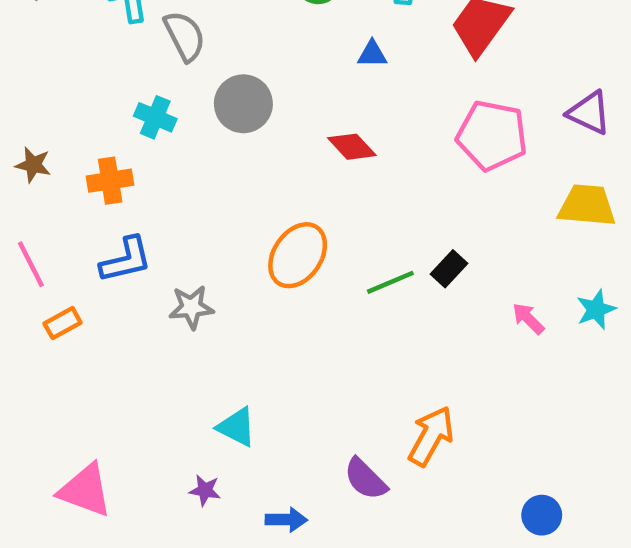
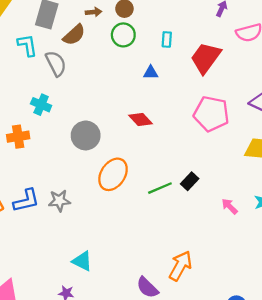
gray circle: (243, 104) -> (86, 135), moved
blue L-shape: (126, 260) -> (26, 201), moved

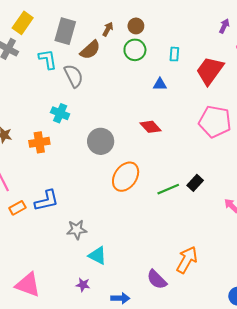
brown arrow: (94, 12) -> (108, 29), turned -56
gray star: (59, 201) -> (77, 230), moved

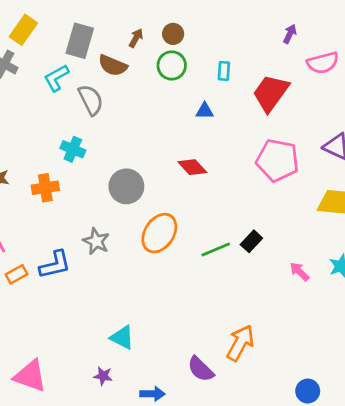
brown semicircle: (90, 50) -> (113, 65), turned 65
cyan L-shape: (48, 59) -> (56, 78), turned -110
gray star: (77, 230) -> (96, 241), moved, turned 30

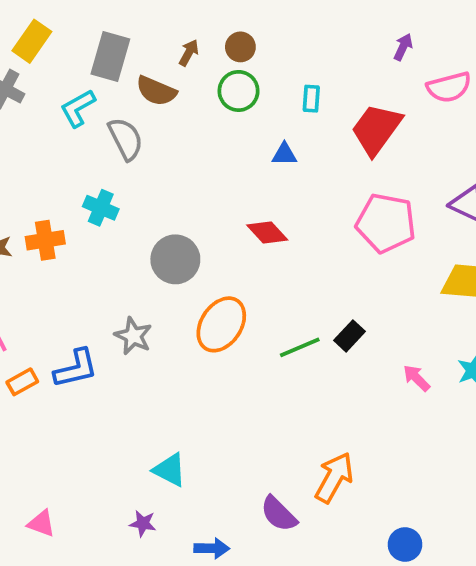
orange cross: (45, 188) -> (45, 240), moved
pink triangle: (30, 376) -> (41, 523), size x0.6
blue circle: (308, 391) -> (405, 544), moved

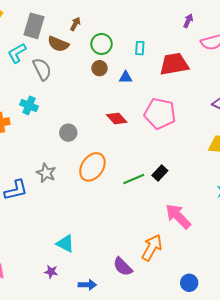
brown circle: (240, 47) -> (100, 68), moved
red trapezoid: (376, 129) -> (174, 64), turned 44
pink pentagon: (386, 223) -> (160, 114), moved
gray circle: (175, 259) -> (68, 133), size x0.7
pink arrow: (416, 378) -> (178, 216), moved, size x1.8

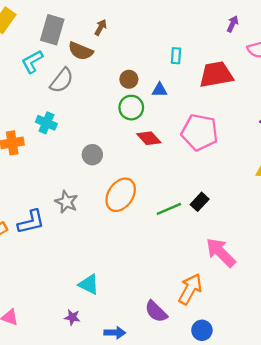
green circle: (102, 44) -> (131, 108), moved
gray semicircle: (42, 69) -> (62, 80), turned 65
blue circle: (189, 283) -> (202, 330), moved

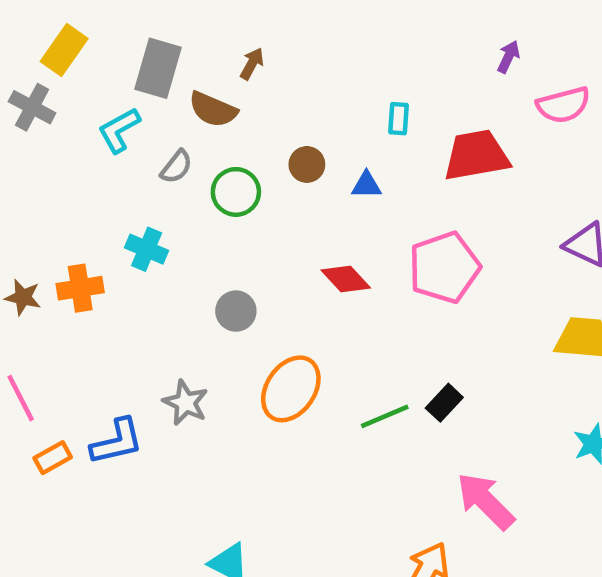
gray semicircle: (62, 80) -> (176, 167), size x0.7
green circle: (131, 108) -> (236, 192), moved
pink pentagon: (200, 132) -> (444, 268), turned -30

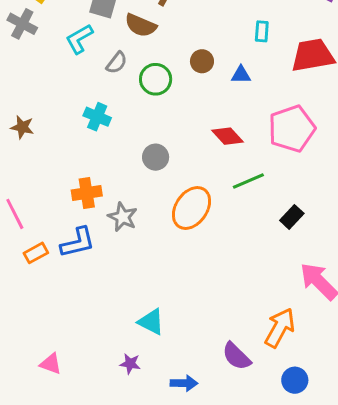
orange cross: (80, 288) -> (87, 193), moved
brown star: (23, 297) -> (22, 127), moved
green line: (385, 416) -> (248, 181), moved

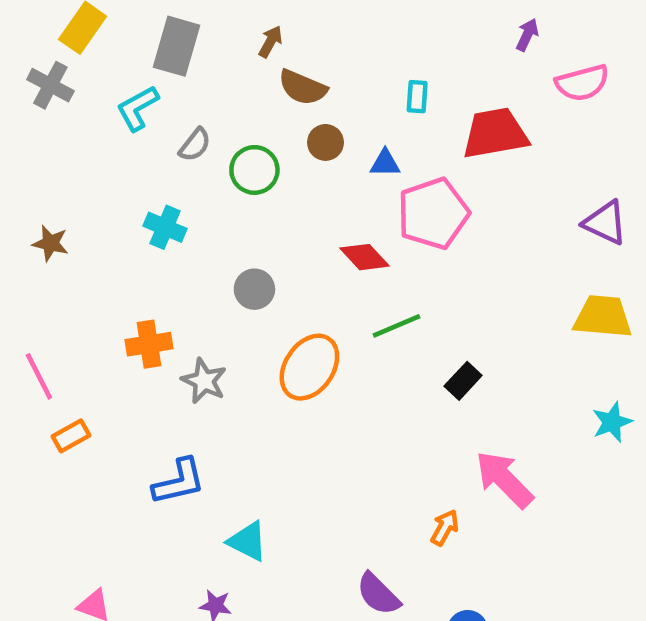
brown semicircle: (141, 25) -> (303, 87), moved
pink pentagon: (292, 129) -> (433, 214), moved
blue L-shape: (78, 242) -> (179, 482), moved
orange arrow: (280, 328) -> (445, 528), moved, size x0.6

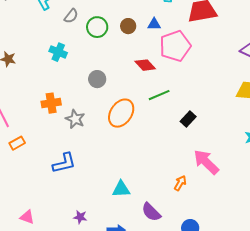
brown circle: (325, 142) -> (128, 26), moved
cyan triangle: (248, 541) -> (121, 189), moved, turned -30

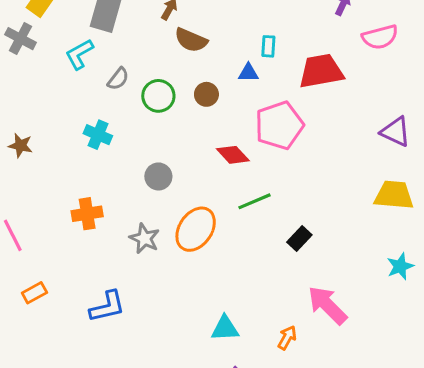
blue triangle: (154, 24) -> (248, 73), moved
gray star: (75, 119) -> (144, 238), moved
orange rectangle: (17, 143) -> (34, 293), moved
cyan triangle: (121, 189) -> (225, 328), moved

